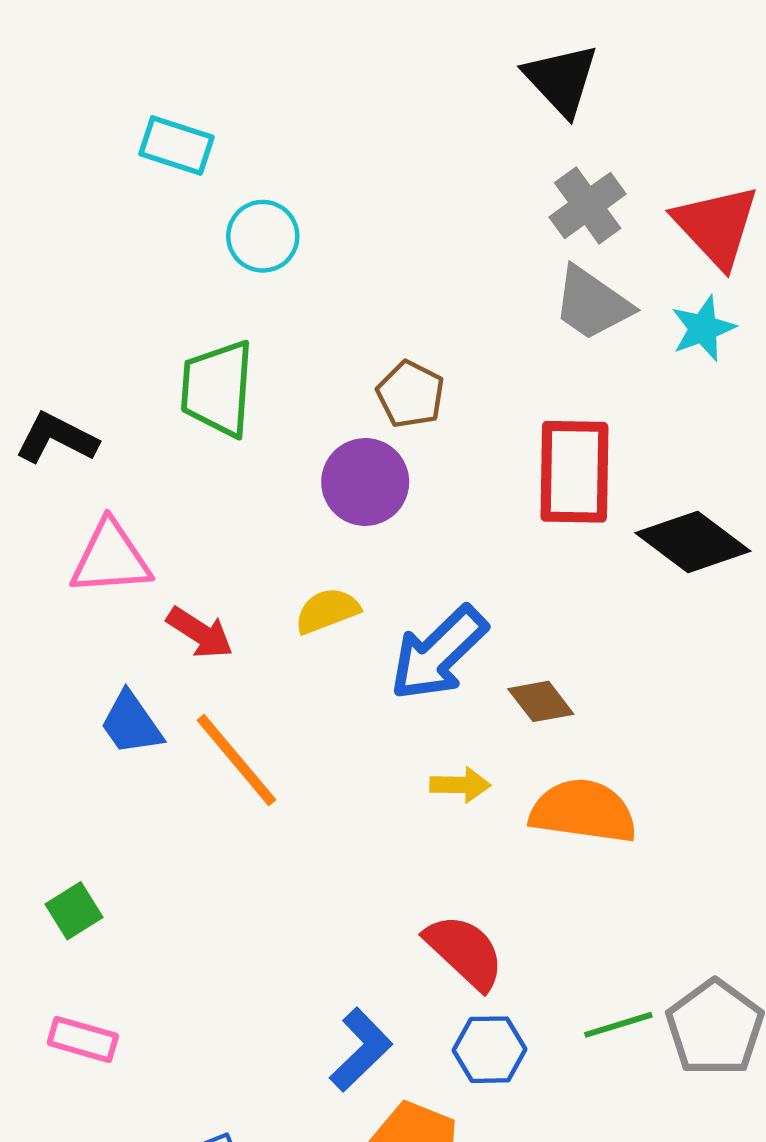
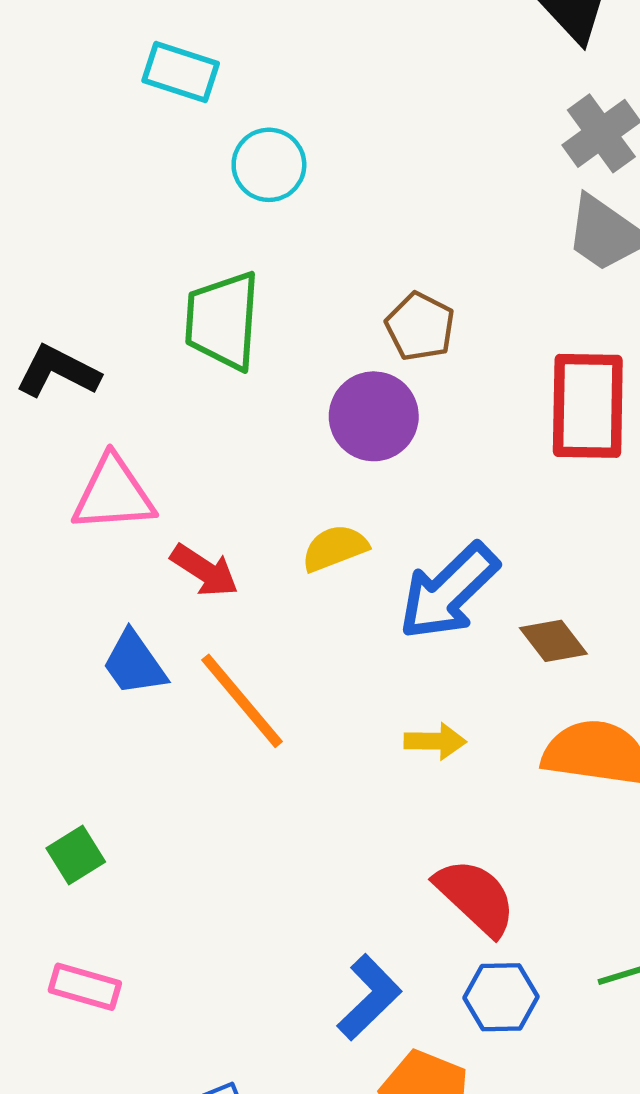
yellow arrow: (460, 785) -> (435, 741), moved

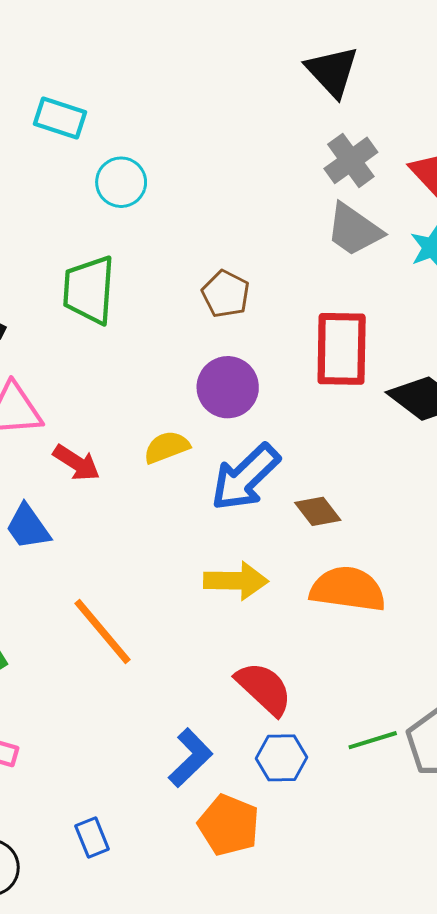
purple circle: (374, 416) -> (228, 387), moved
orange line: (242, 701) -> (102, 632), moved
yellow arrow: (435, 741) -> (236, 581), size x1.5

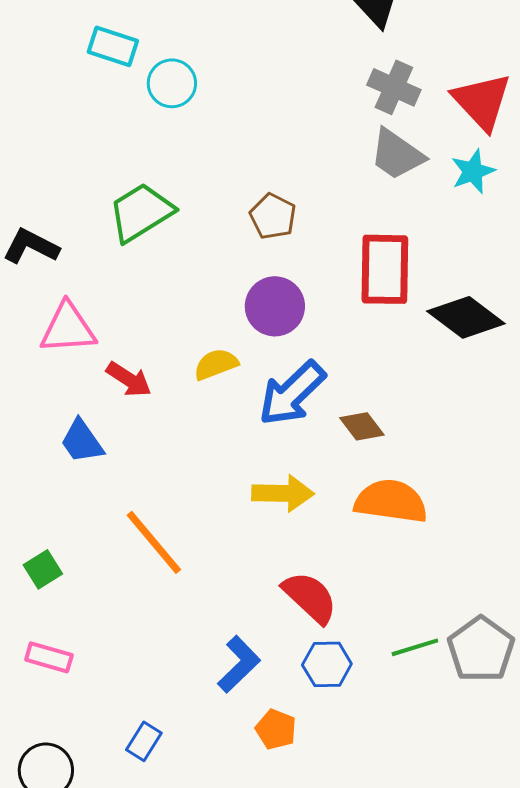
gray cross: (351, 160) -> (394, 87), turned -30
cyan circle: (121, 182) -> (172, 83), moved
green trapezoid: (89, 290) -> (141, 212), turned 54
orange pentagon: (229, 825) -> (276, 729), size x0.7
blue rectangle: (92, 838) -> (144, 741), turned 54

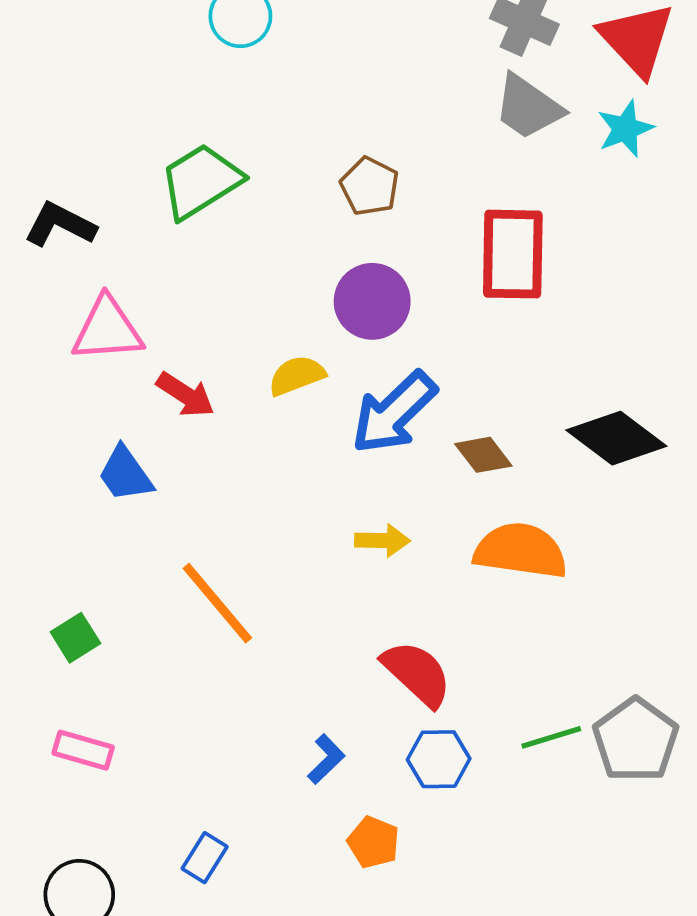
black diamond: (466, 317) -> (616, 438), moved
yellow arrow: (283, 493) -> (382, 540), size x0.7
blue L-shape: (239, 664) -> (326, 759), size x0.7

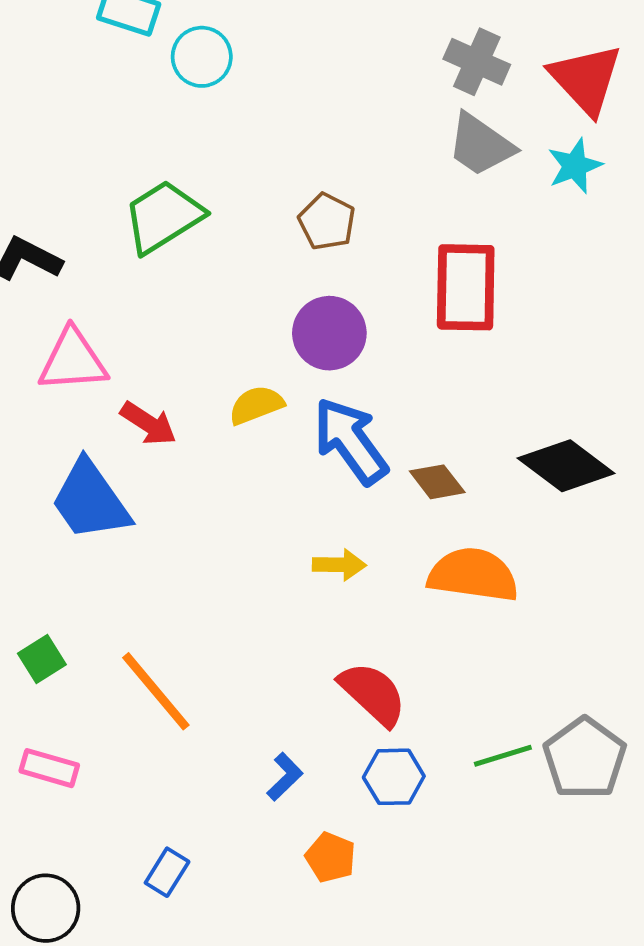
blue arrow: (394, 413) -> (350, 441), turned 98
blue trapezoid: (125, 474) -> (90, 500), size x1.5
orange line: (217, 603) -> (156, 691), moved

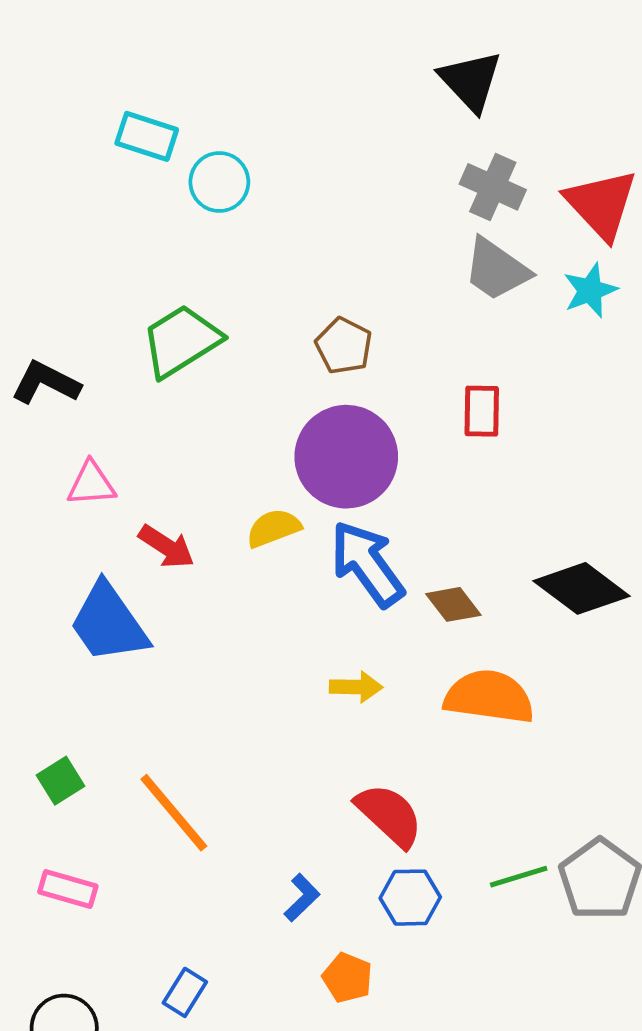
red rectangle: (466, 287) -> (482, 411), size x0.6
purple circle: (329, 333) -> (346, 457), size x1.4
pink triangle: (73, 360) -> (91, 484), size x0.7

